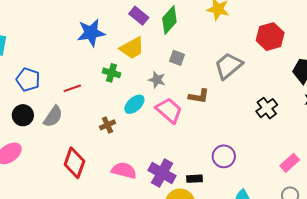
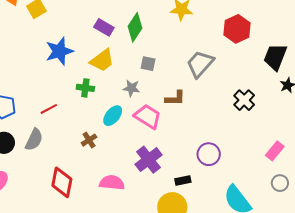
purple cross: (162, 173) -> (149, 160), moved, turned 32

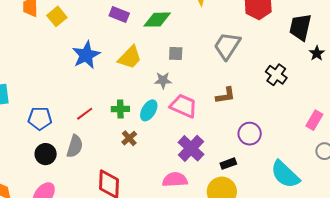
purple rectangle: (104, 27) -> (119, 14), moved
green diamond: (135, 27) -> (157, 20), turned 64
green cross: (85, 88) -> (120, 109), moved
brown L-shape: (175, 98) -> (225, 95), moved
pink semicircle: (112, 183) -> (175, 180), moved

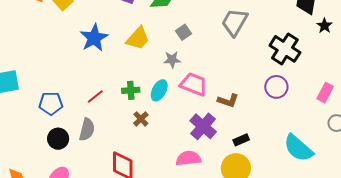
gray square: (176, 53) -> (183, 32), turned -35
black cross: (276, 75) -> (285, 49), size x1.4
brown L-shape: (225, 95) -> (228, 101), moved, turned 30
purple circle: (250, 134) -> (276, 87), moved

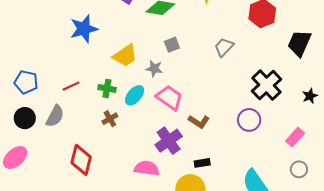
gray trapezoid: (235, 22) -> (224, 47), size x0.7
black star: (324, 26) -> (310, 96), moved
yellow trapezoid: (138, 38) -> (125, 56), moved

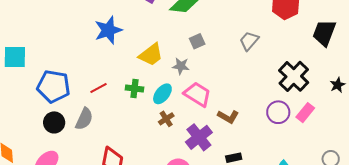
blue pentagon: (26, 82) -> (54, 86), size x1.4
brown cross: (110, 119) -> (166, 119), moved
pink rectangle: (295, 137) -> (305, 113), moved

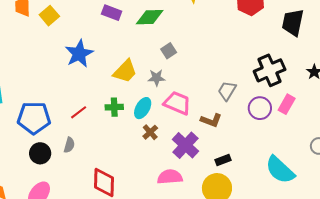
gray trapezoid: (249, 41) -> (227, 91), moved
black cross: (294, 76) -> (270, 70), turned 32
gray semicircle: (84, 119) -> (69, 145), size x0.7

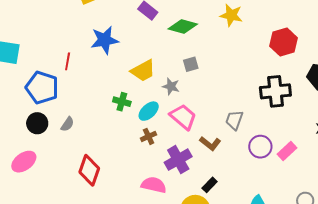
black cross: (270, 70) -> (275, 91), moved
gray trapezoid: (227, 91) -> (234, 120), turned -30
red line: (79, 112) -> (68, 61), moved, turned -60
black rectangle: (223, 160) -> (210, 185), turned -42

